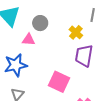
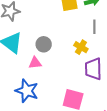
blue star: (16, 65) -> (27, 91), turned -30

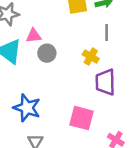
pink triangle: (35, 63) -> (34, 36), moved

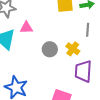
gray circle: (47, 53) -> (50, 49), moved

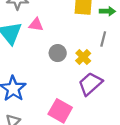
purple trapezoid: (83, 71) -> (90, 84), turned 35

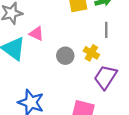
pink triangle: (36, 25) -> (37, 34), turned 32

